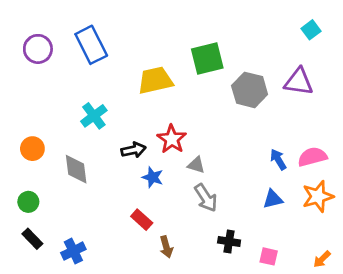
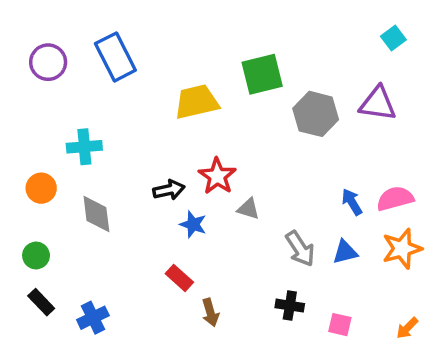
cyan cross: (94, 116) -> (84, 147), moved, turned 32
gray arrow: (206, 198) -> (300, 249), moved

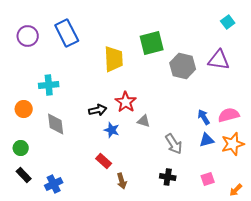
yellow trapezoid: (197, 102) -> (114, 59), turned 100
blue triangle: (345, 252) -> (207, 140), moved
pink square: (340, 325) -> (208, 179), moved, turned -32

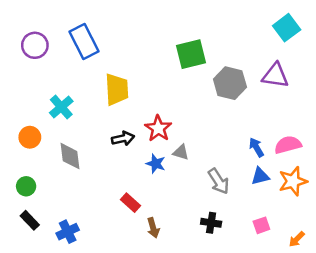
cyan square: (228, 22) -> (287, 28), size x1.5
yellow trapezoid: (114, 59) -> (117, 89), moved
cyan cross: (49, 85) -> (61, 107), turned -36
blue star: (112, 130) -> (156, 164), moved

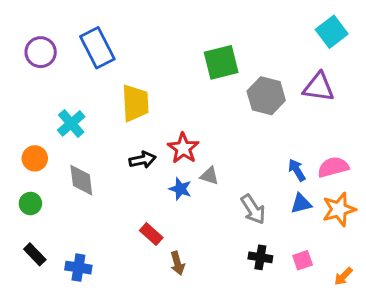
green circle: (26, 186) -> (30, 203), moved
black cross: (211, 223) -> (260, 257), moved
blue cross: (68, 232) -> (78, 268), turned 35

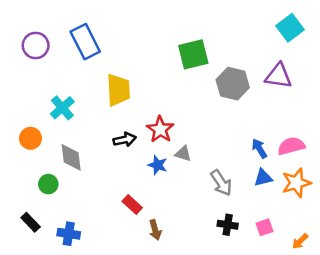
green circle: (30, 203) -> (48, 184), moved

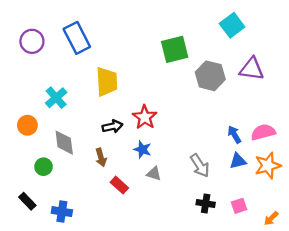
cyan square: (290, 28) -> (232, 25), moved
gray triangle: (183, 154) -> (154, 174), moved
brown arrow: (155, 230) -> (101, 157), moved

